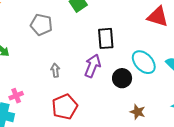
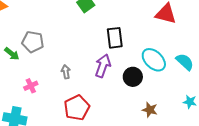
gray pentagon: (41, 25) -> (33, 42), moved
pink cross: (16, 96) -> (31, 86), moved

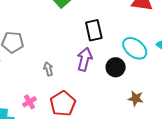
pink cross: (31, 86) -> (29, 102), moved

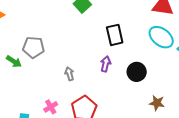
cyan ellipse: (135, 48) -> (161, 37), moved
purple arrow: (85, 59) -> (106, 64), size x0.7

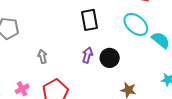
purple arrow: (106, 64) -> (87, 55), moved

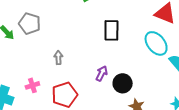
purple arrow: (87, 55) -> (102, 73), moved
black circle: (110, 58) -> (123, 83), moved

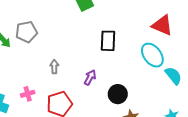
gray pentagon: (30, 24) -> (26, 32), turned -30
purple arrow: (102, 73) -> (90, 77), moved

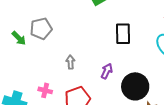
pink cross: (28, 94) -> (45, 90), turned 32
black circle: (118, 94) -> (135, 86), size x1.4

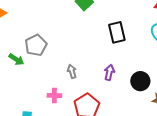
black circle: (135, 86) -> (140, 81), size x0.7
pink cross: (45, 90) -> (54, 95), moved

